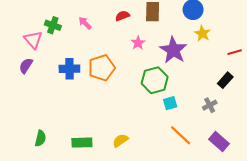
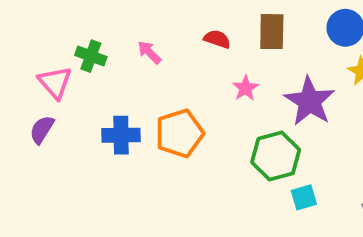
red semicircle: (122, 16) -> (217, 39), turned 40

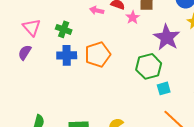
pink arrow: (149, 52) -> (97, 10), moved, turned -32
green cross: (91, 56) -> (64, 29), moved
pink star: (245, 88) -> (133, 17), moved

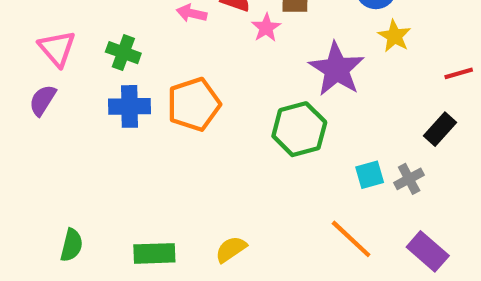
cyan square: (164, 88) -> (370, 175), moved

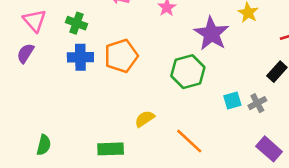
orange line: (351, 239) -> (189, 141), moved
yellow semicircle: (231, 249) -> (145, 119), moved
green rectangle: (154, 253) -> (111, 149), moved

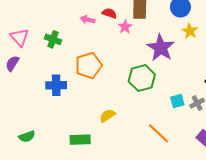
blue cross: (80, 57) -> (56, 85), moved
orange line: (189, 141) -> (159, 133), moved
green semicircle: (44, 145) -> (27, 136), turned 56

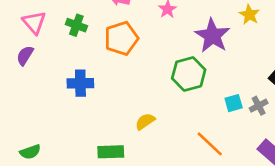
orange pentagon: (89, 65) -> (121, 38), moved
green semicircle: (27, 136) -> (30, 152), moved

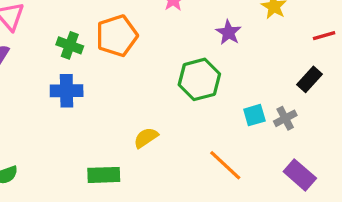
green cross: (76, 25) -> (70, 45), moved
purple star: (212, 36) -> (229, 32), size x0.6

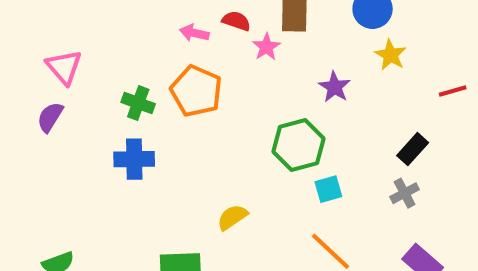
orange pentagon: (117, 36) -> (196, 91), turned -30
black rectangle: (310, 79) -> (413, 149), moved
cyan square: (254, 115) -> (328, 189), moved

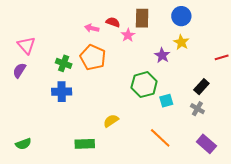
yellow star: (391, 55) -> (181, 42), moved
cyan square: (328, 189) -> (166, 101), moved
gray cross: (405, 193) -> (197, 109), turned -32

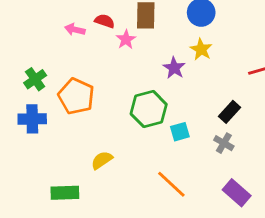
orange pentagon: (93, 57) -> (76, 96), moved
green cross: (64, 63) -> (35, 79), turned 35

